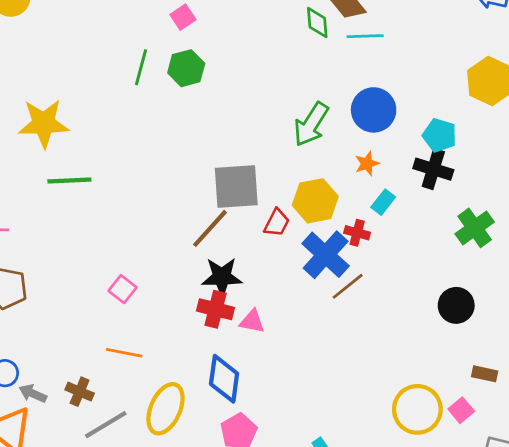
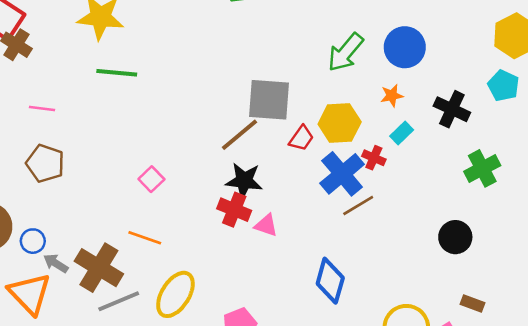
cyan pentagon: (440, 135) -> (503, 86), moved
blue diamond: (224, 379) -> (330, 281), moved
brown cross: (80, 392) -> (99, 268), size x1.8

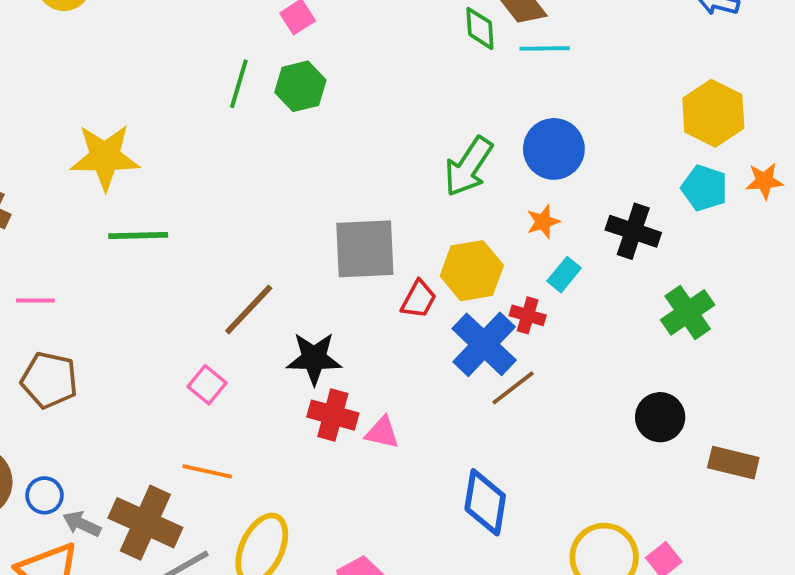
brown line: (240, 135) -> (249, 309), moved
black star: (244, 181) -> (314, 358), moved
brown rectangle: (473, 304) -> (733, 463), moved, size x1.4

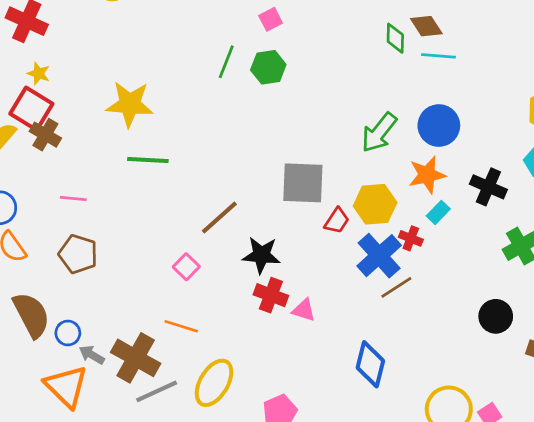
orange star: (543, 222) -> (427, 175), size x1.6

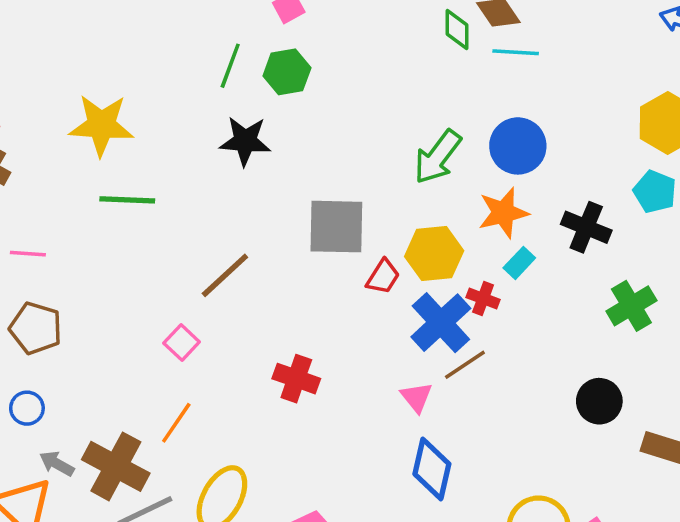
black star: (261, 255) -> (245, 141), moved
pink triangle: (304, 310) -> (416, 397), moved, turned 35
orange line: (181, 326) -> (176, 423), turned -72
blue circle: (68, 333) -> (27, 408), moved

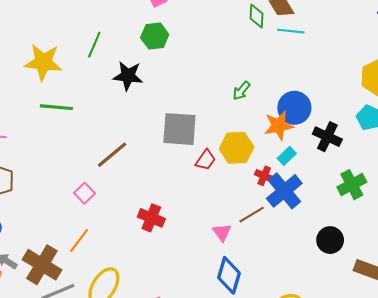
green line: (230, 66) -> (94, 45), moved
blue circle: (518, 146) -> (294, 108), moved
green arrow: (438, 157) -> (241, 91), size x0.6
blue cross: (441, 323) -> (284, 191), moved

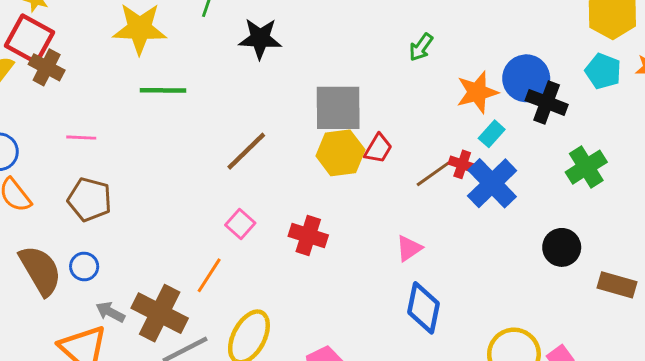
blue circle: (294, 108) -> (526, 78), moved
yellow hexagon: (237, 148) -> (340, 153), moved
pink square: (84, 193) -> (240, 224), moved
brown line: (252, 215) -> (433, 174), moved
pink triangle: (222, 232) -> (409, 248), turned 36

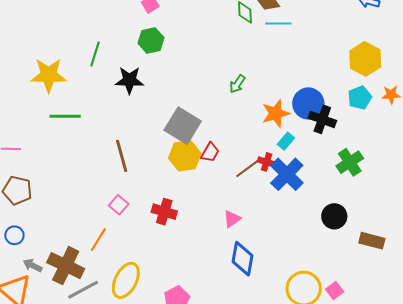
cyan pentagon: (603, 71) -> (360, 98), turned 30
gray square: (338, 108) -> (183, 126), turned 33
brown line: (246, 151) -> (122, 156), turned -60

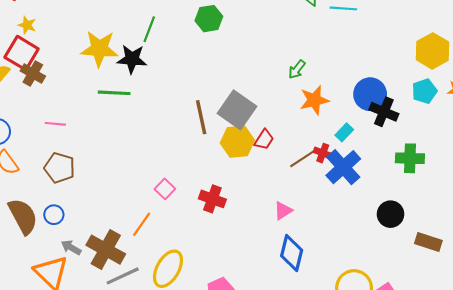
black star: (129, 80) -> (132, 59), moved
orange star: (276, 113) -> (314, 100), moved
brown line: (122, 156) -> (201, 117), moved
green cross: (350, 162) -> (410, 158), turned 32

